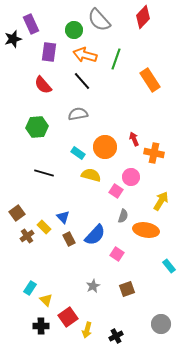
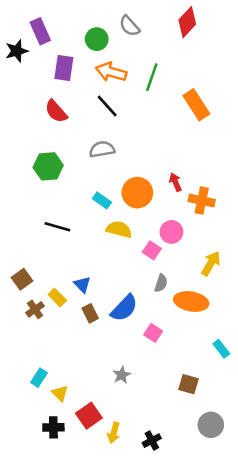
gray semicircle: (99, 20) -> (129, 26), size x0.7
brown square: (127, 289) -> (189, 384), moved, turned 35

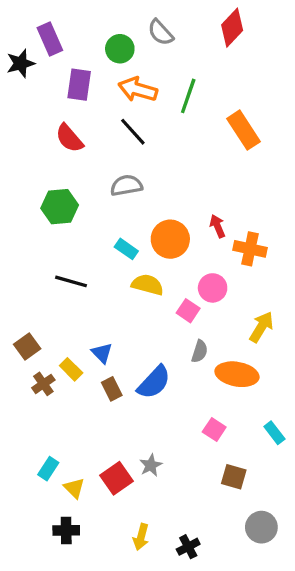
pink square: (153, 333) -> (214, 430), moved
red square: (89, 416) -> (117, 478), moved

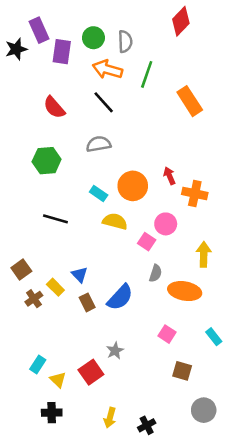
gray semicircle: (161, 32) -> (125, 41), moved, turned -140
purple rectangle: (79, 85) -> (62, 52), moved
yellow arrow: (261, 327) -> (204, 254), turned -30
gray star: (151, 465) -> (115, 351), moved

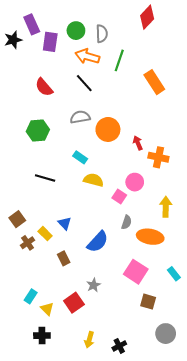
orange circle: (133, 186) -> (108, 129), moved
brown rectangle: (87, 302) -> (64, 258), moved
pink square: (167, 334) -> (136, 272), size x1.6

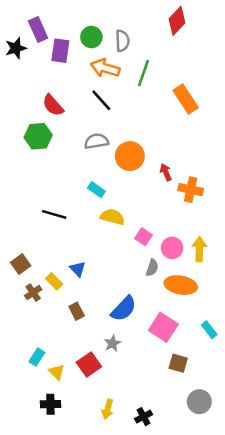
green hexagon: (38, 131) -> (38, 136), moved
pink circle: (135, 182) -> (172, 248), moved
blue semicircle: (98, 242) -> (124, 309), moved

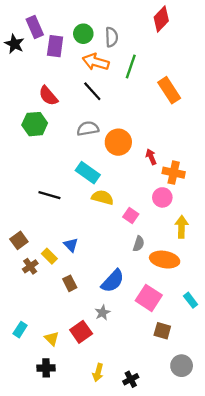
black star: (16, 48) -> (14, 44), turned -30
cyan rectangle: (96, 190) -> (88, 173), size x1.5
pink circle: (172, 248) -> (162, 197), moved
cyan rectangle: (37, 357) -> (20, 330), moved

